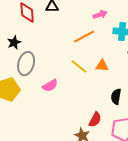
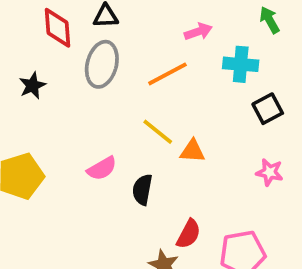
gray ellipse: (26, 64) -> (102, 64), moved
orange triangle: (102, 66) -> (192, 151), moved
black semicircle: (116, 97) -> (142, 190), moved

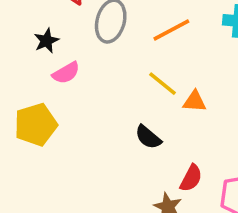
pink semicircle: (102, 168) -> (66, 73), moved
black semicircle: (142, 190) -> (148, 137), turned -60

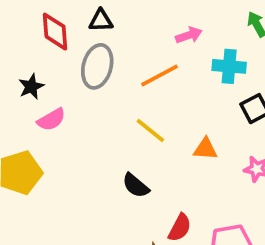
orange triangle: (195, 101) -> (205, 149), moved

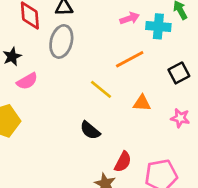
cyan cross: (229, 66) -> (158, 26), moved
orange line: (160, 76) -> (130, 59), moved

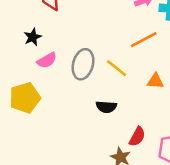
gray ellipse: (61, 41) -> (83, 64), moved
black semicircle: (90, 130) -> (106, 107), turned -36

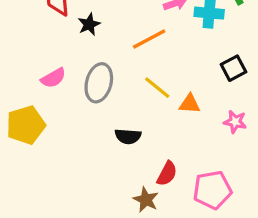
black star: (33, 37) -> (89, 24), moved
orange line: (144, 40) -> (149, 39), moved
yellow line: (117, 68) -> (157, 88), moved

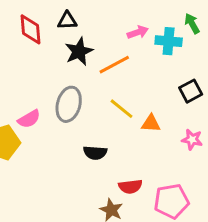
black star: (89, 24) -> (79, 51), moved, size x1.4
pink semicircle: (53, 78) -> (29, 119), moved
red semicircle: (167, 174) -> (130, 187), turned 55

